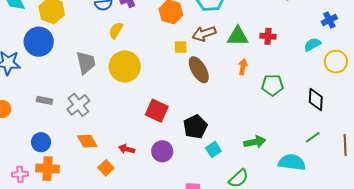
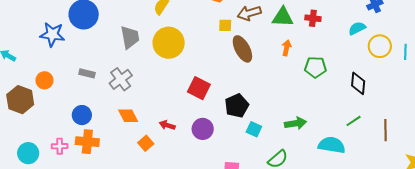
cyan square: (213, 149) -> (254, 129), turned -35

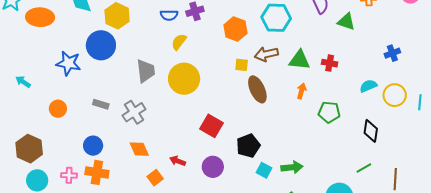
cyan semicircle: (357, 28) -> (368, 86), moved
brown hexagon: (20, 100) -> (29, 149), moved
green arrow: (296, 123) -> (292, 167), moved

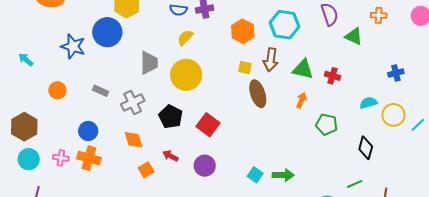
brown arrow: (266, 54) -> (271, 60), turned -75
cyan line: (420, 102) -> (418, 125), turned 35
black pentagon: (248, 146) -> (171, 117), moved, turned -30

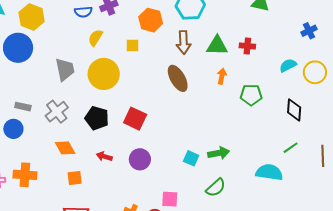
yellow square: (245, 68) -> (133, 45), moved
blue circle: (88, 131) -> (13, 129), moved
orange square: (146, 170) -> (75, 178), moved, turned 35

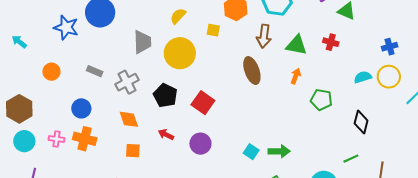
red cross: (247, 46) -> (331, 42), moved
yellow circle: (315, 72) -> (389, 77), moved
blue circle: (13, 129) -> (81, 108), moved

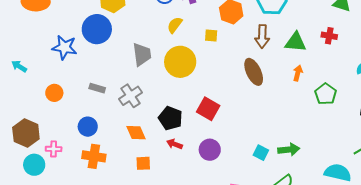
black pentagon: (165, 95) -> (170, 118), moved
green pentagon: (321, 100) -> (326, 94), turned 30
pink cross: (57, 139) -> (54, 149), moved

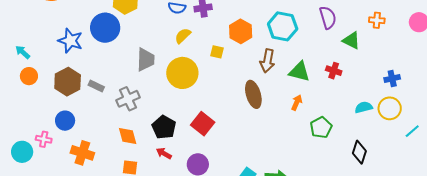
orange circle: (54, 93) -> (29, 76), moved
blue circle: (88, 127) -> (65, 121), moved
brown hexagon: (26, 133) -> (68, 82), moved

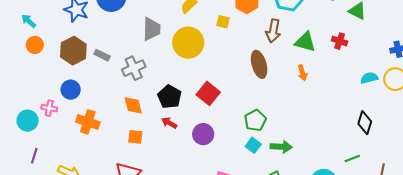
orange arrow: (297, 102) -> (302, 73), turned 140
green pentagon: (321, 127) -> (255, 120), moved

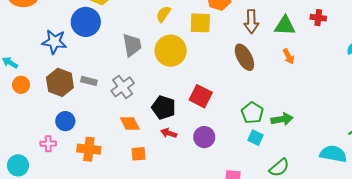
yellow square: (223, 22) -> (200, 23), size x1.6
cyan circle: (28, 121) -> (18, 165), moved
green arrow: (281, 147) -> (282, 119), moved

